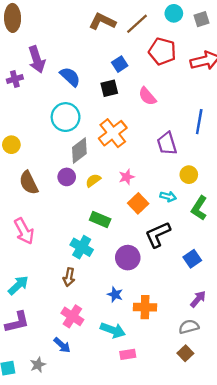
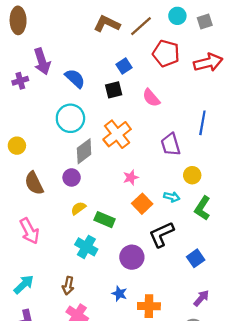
yellow semicircle: (93, 180) -> (78, 208), moved
brown arrow: (69, 277) -> (68, 286), moved

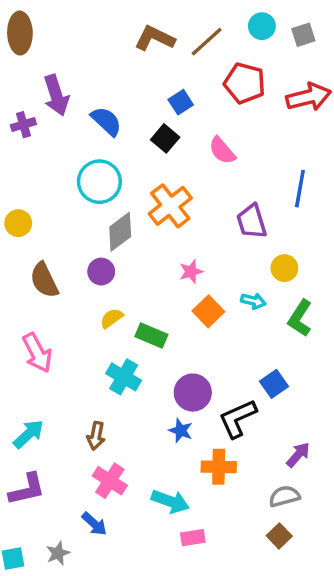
black square: (114, 90) -> (165, 138), turned -36
black L-shape: (161, 234) -> (238, 418), moved
blue square: (196, 258) -> (274, 384), moved
blue star: (119, 294) -> (181, 431), moved

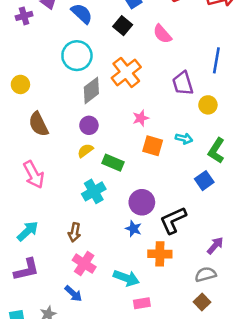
yellow circle: (284, 268) -> (208, 105), moved
purple circle: (101, 272) -> (89, 125), moved
orange square: (208, 311) -> (153, 146), turned -30
cyan cross: (124, 377) -> (94, 191), turned 30
blue square: (274, 384) -> (204, 181), moved

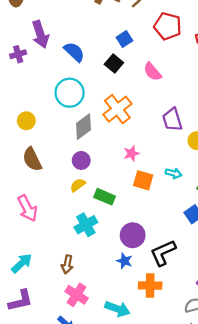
yellow circle: (20, 84) -> (26, 121), moved

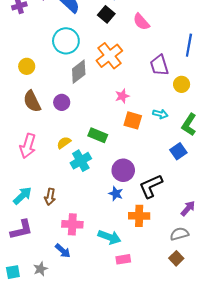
purple circle: (81, 160) -> (62, 102), moved
yellow semicircle: (78, 185) -> (64, 143), moved
pink arrow: (27, 208) -> (28, 146), turned 45
brown arrow: (67, 264) -> (50, 197), moved
pink cross: (77, 295) -> (72, 224), turned -30

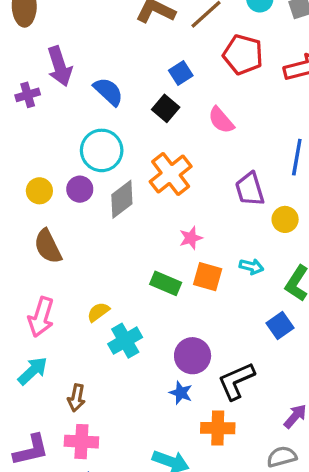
purple circle: (62, 102) -> (80, 189), moved
green rectangle: (98, 135) -> (166, 283), moved
cyan arrow: (22, 196) -> (33, 371), moved
pink cross: (72, 224) -> (81, 442), moved

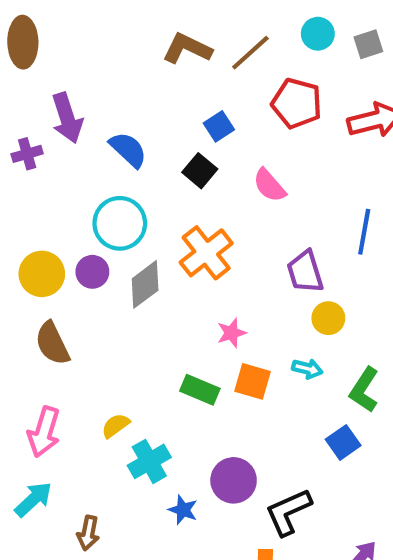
yellow circle: (39, 191) -> (42, 274), size x1.4
yellow circle: (285, 219) -> (328, 318), moved
blue star: (181, 393) -> (183, 510), moved

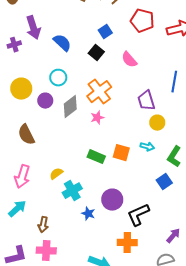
cyan circle: (120, 223) -> (58, 78), size x0.7
yellow circle: (42, 274) -> (21, 89), moved
pink star: (231, 333) -> (97, 118), moved

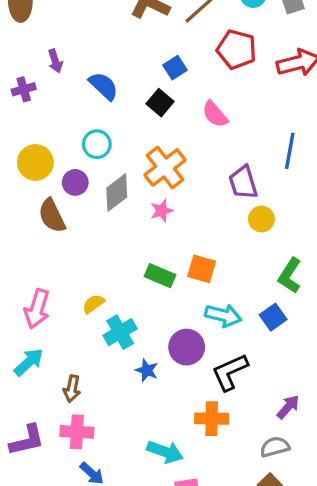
purple arrow: (33, 28) -> (55, 61), size x0.6
brown semicircle: (26, 135) -> (52, 216), moved
cyan arrow: (147, 147) -> (223, 315), moved, size x1.5

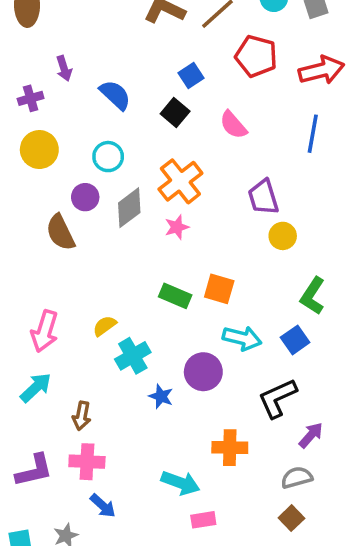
blue line: (290, 151) -> (313, 134), moved
yellow circle: (35, 162) -> (39, 150), moved
black L-shape: (230, 372) -> (277, 398), moved

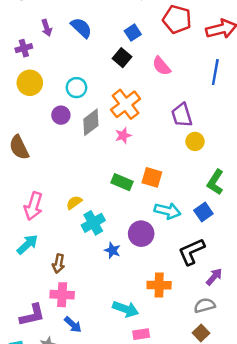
blue semicircle: (115, 95) -> (81, 28), moved
brown semicircle: (60, 232) -> (19, 147), moved
purple L-shape: (34, 470) -> (32, 315), moved

